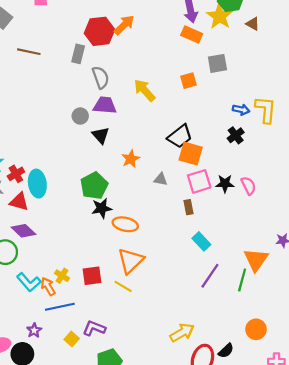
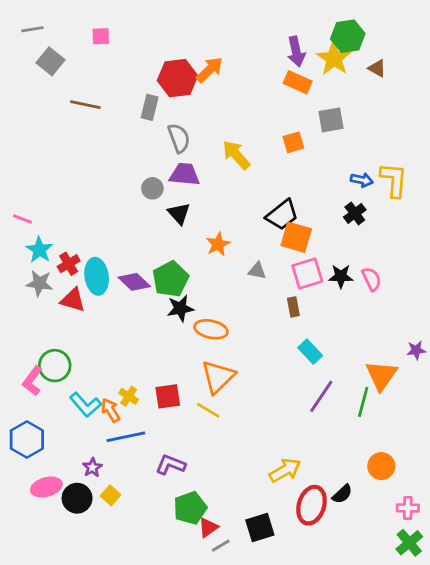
purple diamond: (23, 231) -> (134, 282), moved
yellow square: (72, 339) -> (111, 495), moved

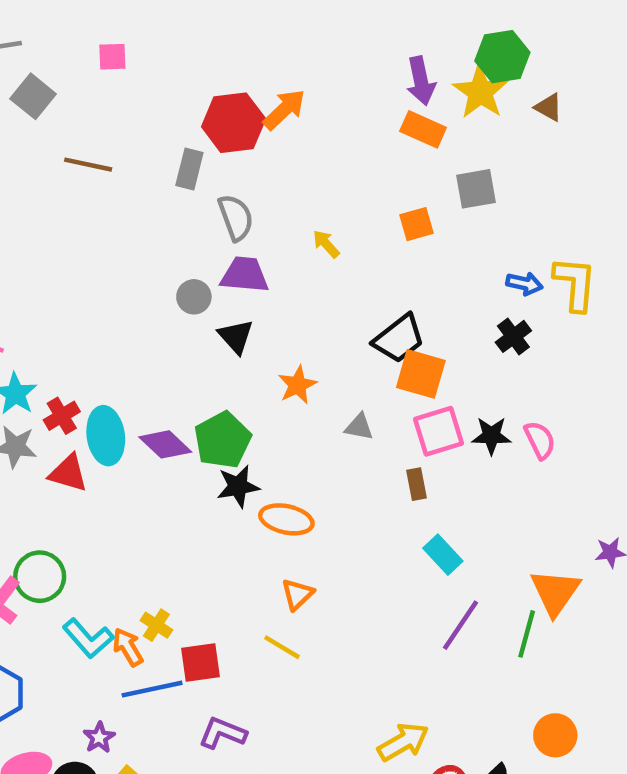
yellow arrow: (236, 155) -> (326, 244), size x0.6
orange triangle: (218, 377) -> (297, 594), size x0.6
red square: (168, 396) -> (201, 663), moved

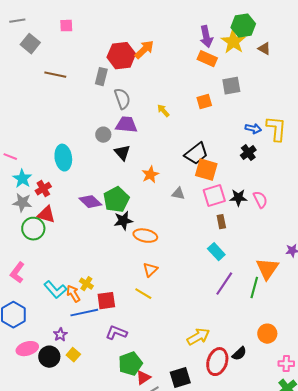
cyan ellipse: (106, 436) -> (63, 158), moved
brown rectangle: (416, 484) -> (221, 222), moved
green circle: (40, 577) -> (33, 229), moved

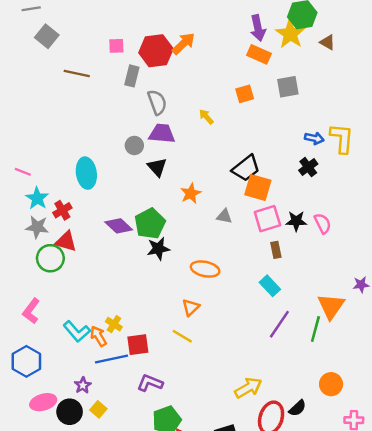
pink square: (66, 26) -> (116, 46), moved
orange square: (204, 102) -> (245, 94), moved
orange ellipse: (145, 236) -> (205, 269), moved

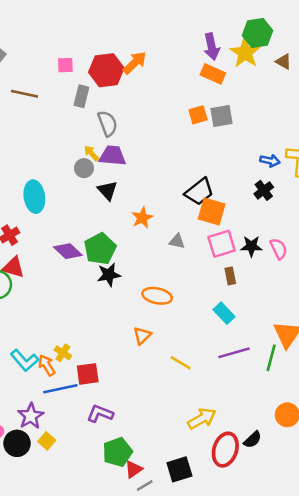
gray square: (288, 87) -> (222, 116), moved
yellow arrow: (206, 117) -> (91, 153), moved
purple line: (279, 324) -> (234, 353), turned 40
yellow line: (182, 336) -> (181, 363), moved
purple star: (83, 385) -> (31, 416), size x1.5

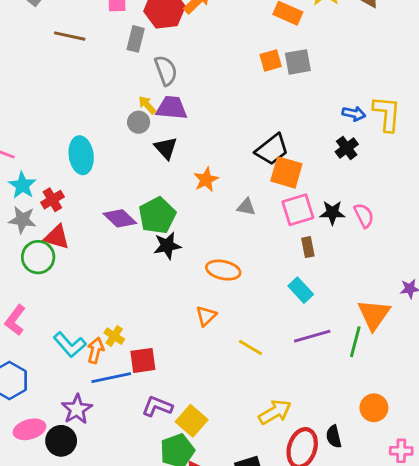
orange arrow: (47, 365) -> (96, 350), turned 45
black semicircle: (253, 440) -> (334, 436), turned 120
yellow square: (47, 441) -> (192, 421), moved, size x1.5

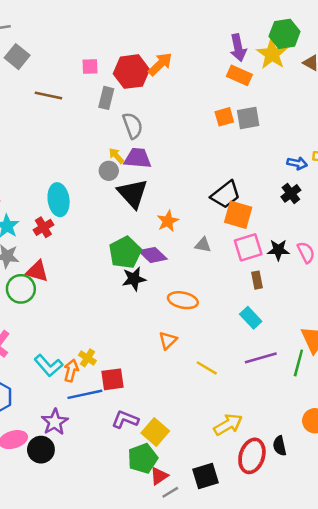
black triangle: (166, 148) -> (133, 193), size x1.5
red cross: (52, 200) -> (43, 227), moved
purple diamond: (120, 218) -> (153, 255), moved

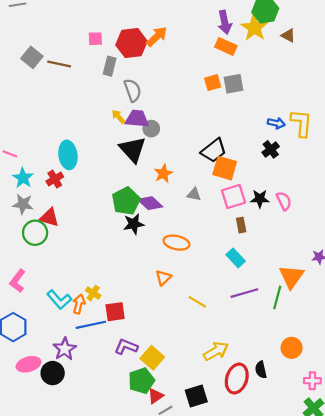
gray square: (17, 57) -> (32, 57), moved
gray circle: (109, 171) -> (151, 129), moved

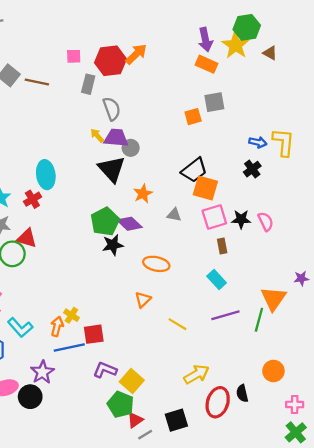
orange square: (213, 83) -> (193, 117), moved
cyan L-shape: (59, 300) -> (20, 327), moved
green pentagon: (141, 381) -> (121, 404), turned -30

